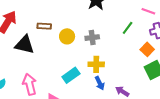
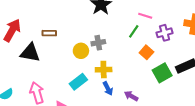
pink line: (148, 11) -> (145, 16), moved
yellow circle: (67, 36) -> (81, 51), moved
orange square: (147, 49) -> (146, 52), moved

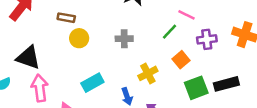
yellow circle: (81, 51) -> (79, 38), moved
black triangle: (30, 53) -> (28, 58), moved
yellow cross: (104, 70) -> (148, 73), moved, turned -35

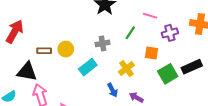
brown rectangle: (66, 18) -> (44, 51), moved
green line: (170, 32) -> (130, 33), moved
orange square: (181, 60) -> (152, 53), turned -32
cyan rectangle: (92, 83) -> (88, 67), moved

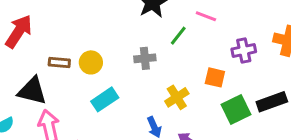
pink line: (150, 16) -> (206, 16), moved
green line: (130, 33) -> (178, 36), moved
cyan rectangle: (88, 67) -> (105, 99), moved

